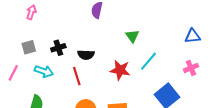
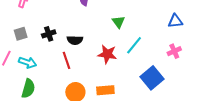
cyan arrow: (44, 71) -> (28, 63), moved

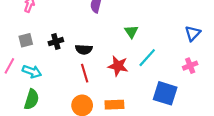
blue triangle: (175, 21) -> (193, 33), turned -42
red line: (66, 60) -> (85, 73), moved
blue square: (152, 78) -> (165, 93), turned -35

